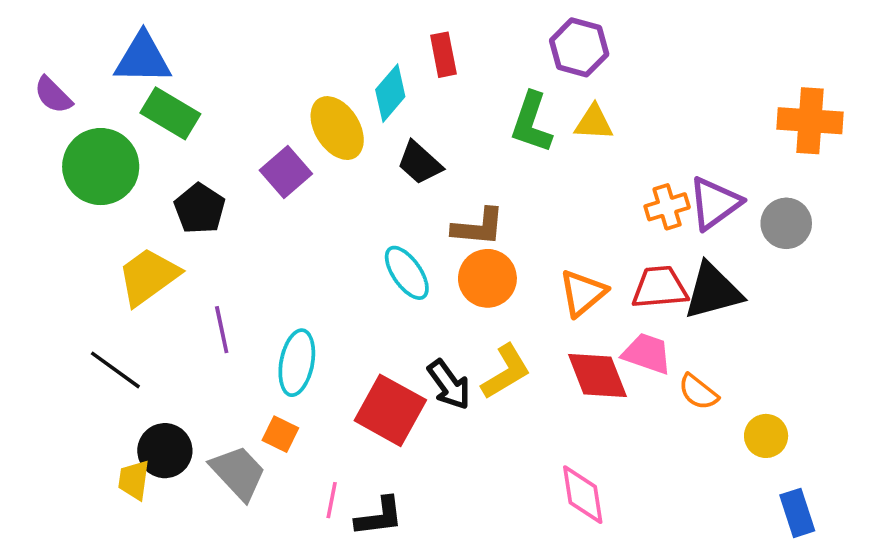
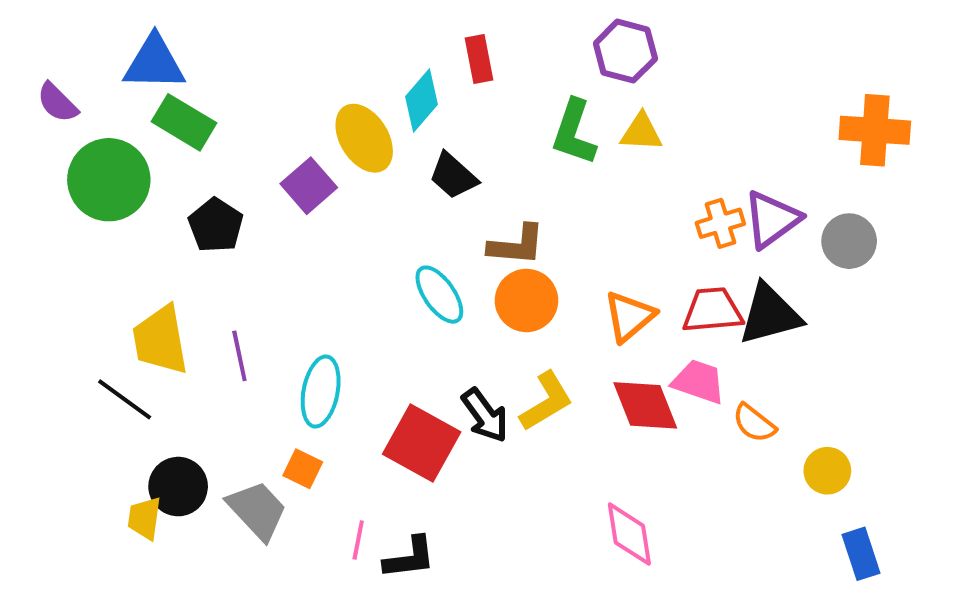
yellow trapezoid: (148, 276) -> (160, 340), moved, turned -64

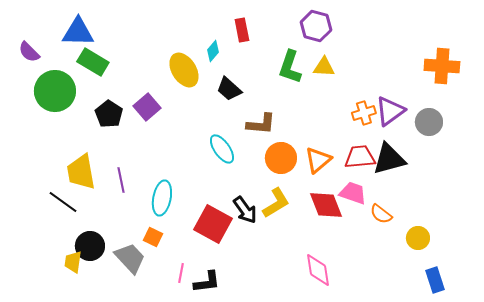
cyan diamond: (422, 101) -> (213, 51), size x0.7
purple square: (309, 186) -> (147, 107), moved
orange circle: (526, 300) -> (281, 158), moved

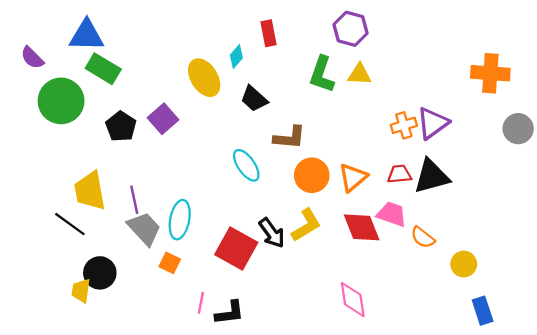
gray circle: (429, 122) -> (518, 129), moved
red trapezoid: (360, 157) -> (399, 174), size x0.7
gray trapezoid: (130, 258) -> (144, 229), moved

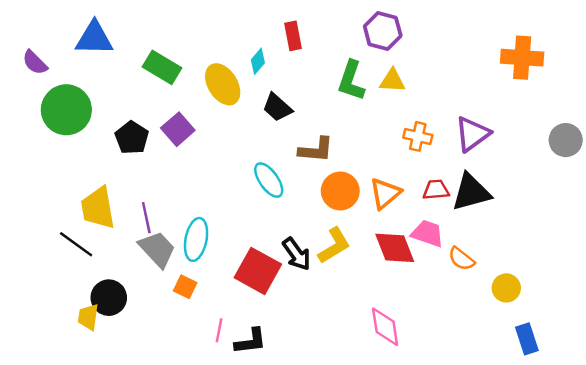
green rectangle: (103, 69) -> (162, 67), moved
orange cross: (490, 73) -> (522, 58), moved
orange cross: (404, 125) -> (418, 136), moved, turned 30

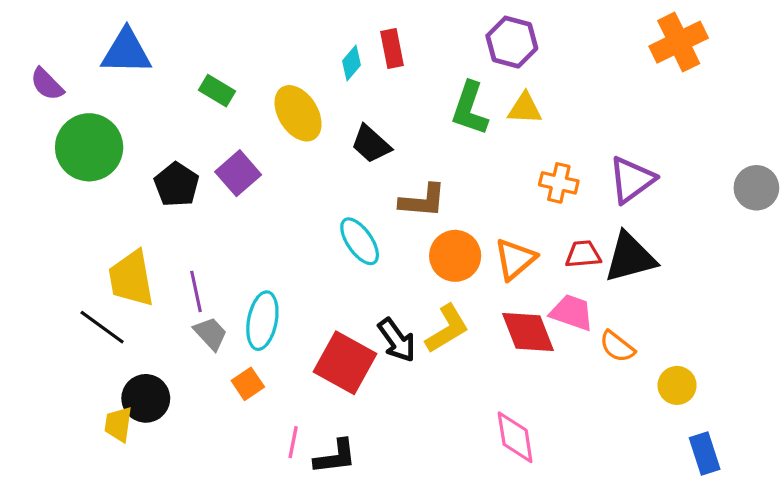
orange cross: (522, 58) -> (679, 42), moved, turned -30
cyan diamond: (258, 61) -> (351, 63), moved
green rectangle: (162, 67) -> (217, 91), size x0.7
gray trapezoid: (157, 249) -> (211, 334), size x0.7
orange square: (185, 287) -> (248, 384), turned 30

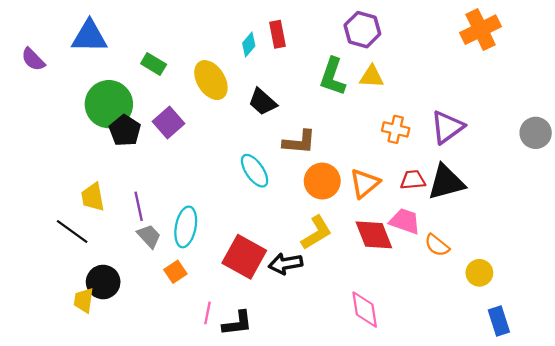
green circle: (89, 147) -> (109, 104), moved
yellow trapezoid: (131, 279) -> (93, 197), size x0.7
black arrow: (397, 340) -> (286, 264), moved, turned 116

